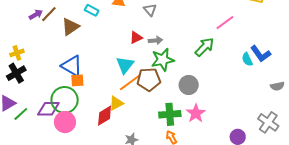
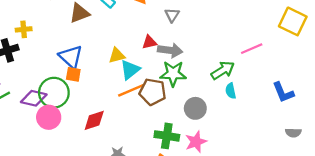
gray arrow: (155, 40) -> (170, 50), size x1.5
yellow cross: (17, 53) -> (24, 29), moved
cyan semicircle: (247, 59) -> (231, 91), moved
yellow triangle: (116, 103) -> (117, 55), moved

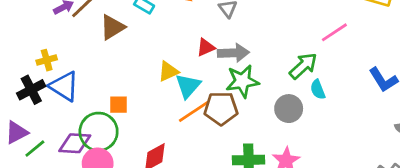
blue triangle: (71, 57) -> (64, 86), moved
gray circle: (195, 108) -> (289, 109), moved

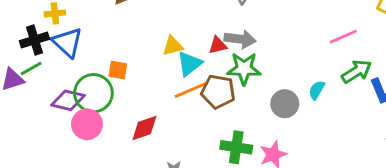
red triangle: (206, 47) -> (218, 45), moved
green arrow: (303, 66) -> (357, 71), moved
cyan semicircle: (318, 89) -> (317, 90), turned 42
green line: (35, 149) -> (31, 69), moved

